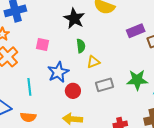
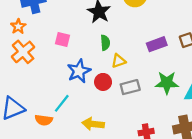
purple rectangle: (136, 31) -> (157, 44), moved
cyan line: (29, 87) -> (62, 103), moved, turned 42
red circle: (73, 91) -> (103, 82), moved

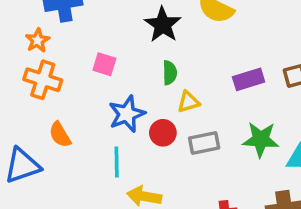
orange cross: (23, 52) -> (43, 80), turned -35
cyan line: (62, 103) -> (117, 162), moved, turned -42
orange semicircle: (44, 120) -> (60, 135), moved, turned 48

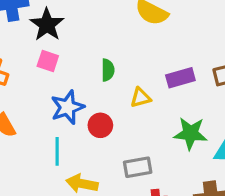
black star: (163, 25) -> (47, 25), moved
yellow triangle: (189, 102) -> (141, 98), moved
gray rectangle: (204, 143) -> (138, 167), moved

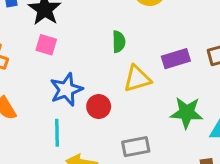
green semicircle: (108, 70) -> (119, 42), moved
yellow triangle: (141, 98) -> (137, 79), size x1.4

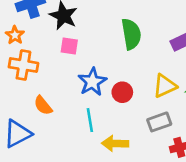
green semicircle: (119, 42) -> (131, 34), size x1.6
yellow triangle: (137, 79) -> (165, 86), moved

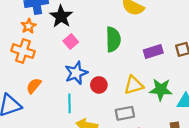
orange star: (15, 35) -> (28, 26), moved
pink square: (69, 46) -> (71, 41), moved, turned 32
orange semicircle: (43, 105) -> (34, 86), turned 70

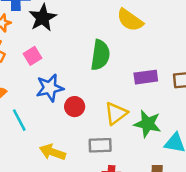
pink square: (71, 41) -> (32, 56), moved
yellow triangle: (134, 85) -> (116, 113), turned -30
cyan line: (69, 103) -> (19, 120), moved, turned -36

